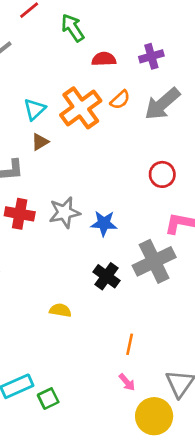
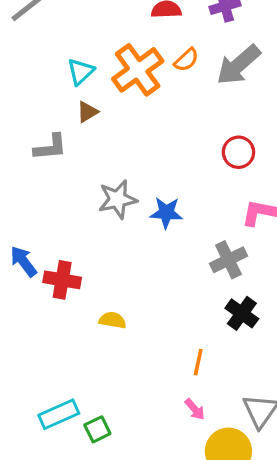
red cross: (20, 214) -> (62, 280), moved
gray cross: (154, 261) -> (228, 260), size x0.7
black cross: (107, 276) -> (242, 313), moved

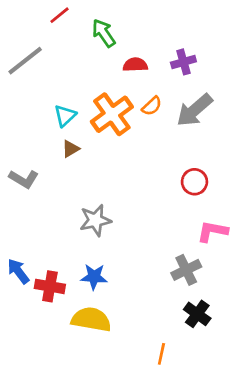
gray L-shape: (50, 147) -> (24, 179), moved, turned 36
blue star: (166, 213) -> (94, 277), moved
yellow semicircle: (113, 320) -> (91, 319), size x1.8

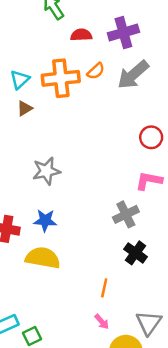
purple cross: (183, 62) -> (123, 33), size x1.4
orange cross: (112, 114) -> (61, 78), turned 30
red circle: (194, 182) -> (151, 137), moved

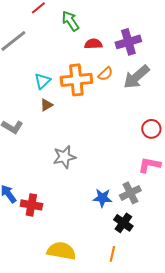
blue star: (45, 220) -> (102, 198), moved
black cross: (136, 253) -> (123, 223), moved
yellow semicircle: (43, 258) -> (61, 251), moved

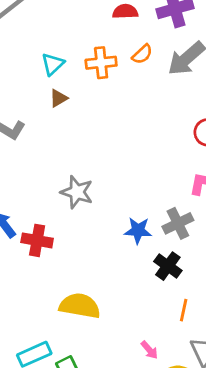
orange cross: (76, 80) -> (101, 63), size x0.7
gray star: (64, 157) -> (77, 192), moved, turned 30
orange line: (112, 254) -> (184, 310), moved

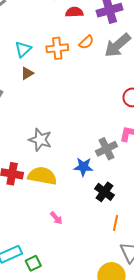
gray cross: (178, 223) -> (106, 149), moved
yellow semicircle: (80, 306) -> (42, 176), moved
pink arrow: (149, 350) -> (56, 218), moved

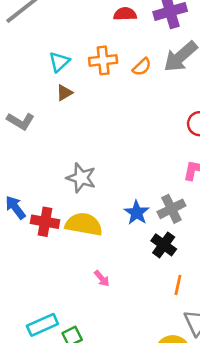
orange semicircle: (86, 42) -> (142, 67), moved
gray cross: (106, 149) -> (171, 209), moved
blue star: (83, 167) -> (137, 213), turned 30

